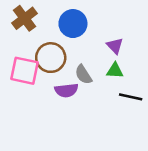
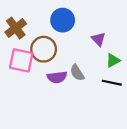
brown cross: (25, 18) -> (16, 28), moved
green triangle: (115, 71) -> (113, 60), moved, turned -32
gray semicircle: (83, 75) -> (77, 73), moved

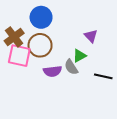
blue circle: (63, 20) -> (41, 17), moved
brown cross: (16, 28) -> (14, 37), moved
green triangle: (113, 60) -> (79, 56), moved

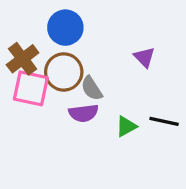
green triangle: (79, 56) -> (126, 126), moved
gray semicircle: (71, 67) -> (92, 88), moved

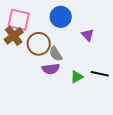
blue circle: (65, 28) -> (61, 17), moved
pink square: (31, 88) -> (19, 20), moved

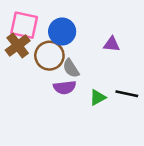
blue circle: (61, 17) -> (62, 32), moved
purple triangle: (88, 35) -> (112, 44), turned -40

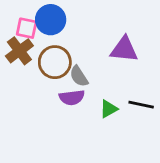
pink square: (24, 25) -> (27, 28), size x0.7
blue circle: (62, 32) -> (51, 20), moved
purple triangle: (112, 44) -> (124, 49), size x1.5

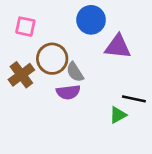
blue circle: (51, 20) -> (91, 20), moved
brown cross: (19, 51) -> (21, 75), moved
green triangle: (109, 109) -> (118, 115), moved

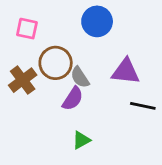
purple triangle: (118, 47) -> (126, 71), moved
purple semicircle: (68, 92) -> (73, 99), turned -50
green triangle: (118, 115) -> (81, 140), moved

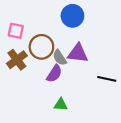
pink square: (27, 29) -> (16, 31), moved
purple triangle: (126, 71) -> (78, 53), moved
green triangle: (81, 140) -> (61, 105), turned 32

